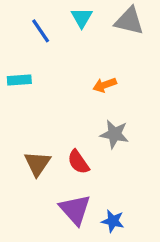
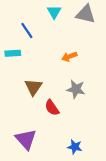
blue line: (41, 31) -> (27, 30), moved
brown triangle: (37, 164) -> (33, 87), moved
purple triangle: (75, 210) -> (26, 139), moved

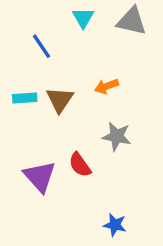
cyan rectangle: (13, 53) -> (25, 98), moved
brown triangle: (33, 87) -> (60, 100), moved
purple triangle: (26, 139) -> (40, 176), moved

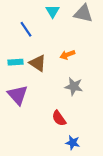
brown triangle: (60, 100) -> (38, 63), turned -30
red semicircle: (80, 165) -> (59, 118), moved
purple triangle: (40, 176) -> (18, 95), moved

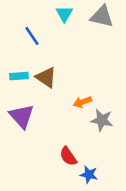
orange arrow: (67, 55) -> (82, 102), moved
gray star: (74, 86) -> (102, 120), moved
red semicircle: (59, 118) -> (68, 156), moved

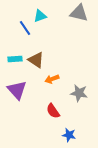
cyan triangle: (64, 14) -> (40, 16), moved, turned 40
orange arrow: (82, 102) -> (52, 79), moved
red semicircle: (68, 156) -> (53, 111), moved

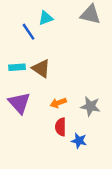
orange arrow: (52, 79) -> (58, 103), moved
red semicircle: (53, 111) -> (61, 127), turned 35
blue star: (69, 135) -> (79, 141), moved

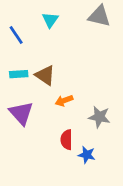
cyan triangle: (46, 18) -> (50, 20), turned -35
blue line: (28, 32) -> (16, 35), moved
orange arrow: (58, 103) -> (64, 101), moved

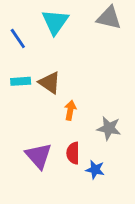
cyan triangle: (50, 20) -> (55, 22), size x1.5
orange arrow: (64, 101) -> (70, 110), turned 120
purple triangle: (21, 113) -> (39, 156), moved

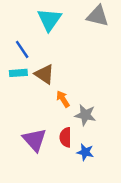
blue line: (18, 39) -> (22, 49), moved
orange arrow: (70, 110) -> (63, 99), turned -42
gray star: (109, 128) -> (85, 115), moved

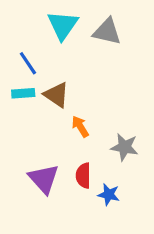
gray triangle: (98, 16) -> (107, 32), moved
gray star: (85, 115) -> (124, 147), moved

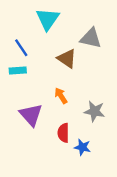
gray triangle: (107, 32) -> (91, 38), moved
brown triangle: (56, 95) -> (67, 59), moved
purple triangle: (44, 179) -> (31, 115), moved

